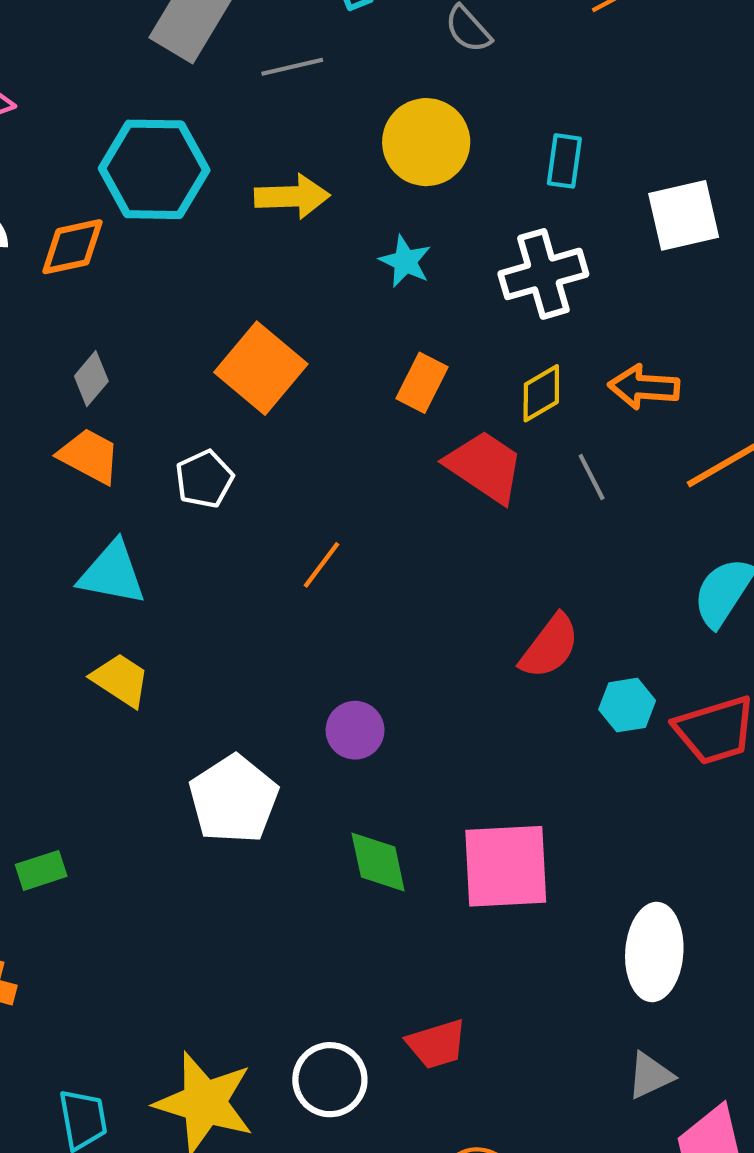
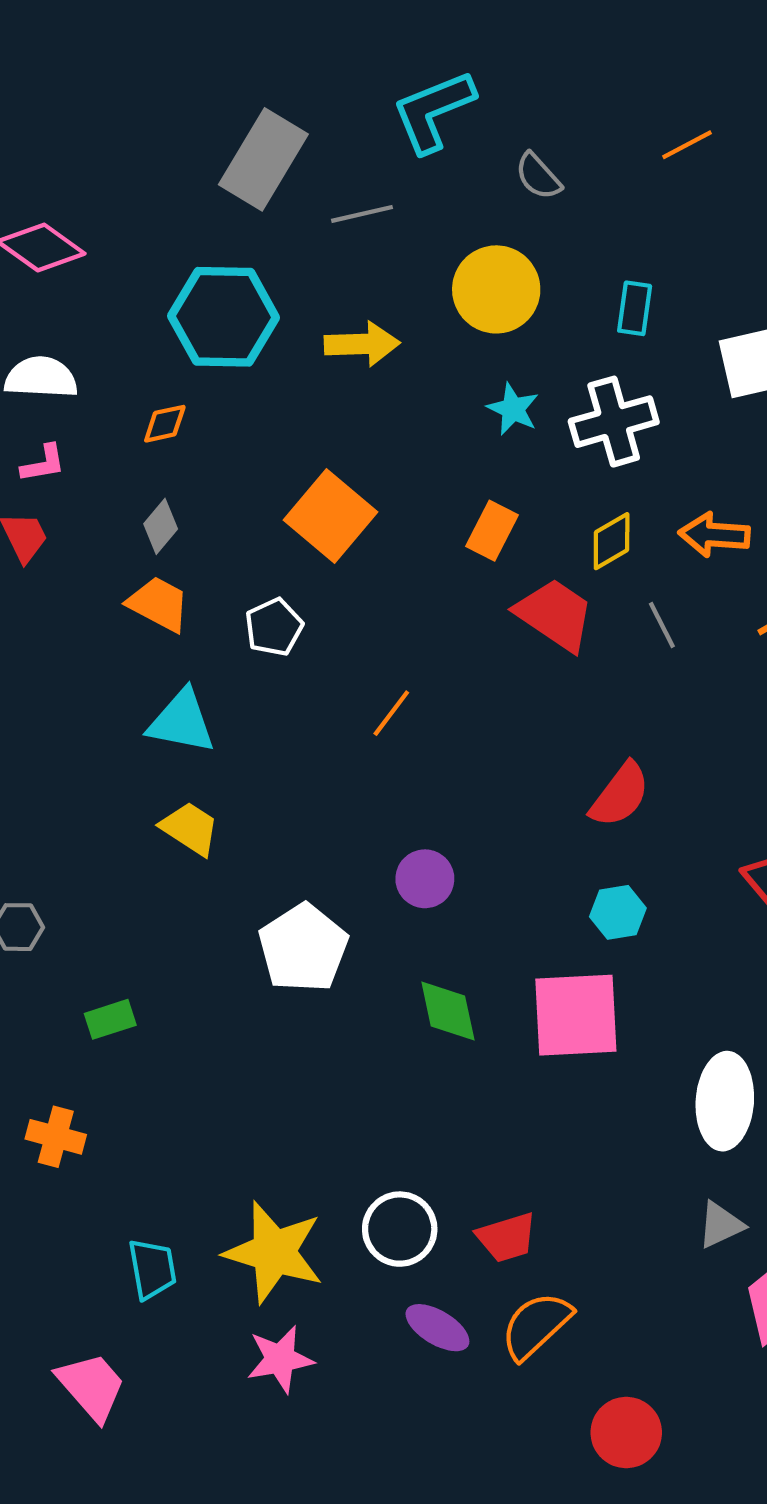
orange diamond: (72, 247) -> (165, 424), moved, size x0.7
cyan star: (405, 261) -> (513, 409), moved
cyan hexagon: (627, 705) -> (618, 912), moved
red trapezoid: (437, 1044) -> (507, 1237), moved

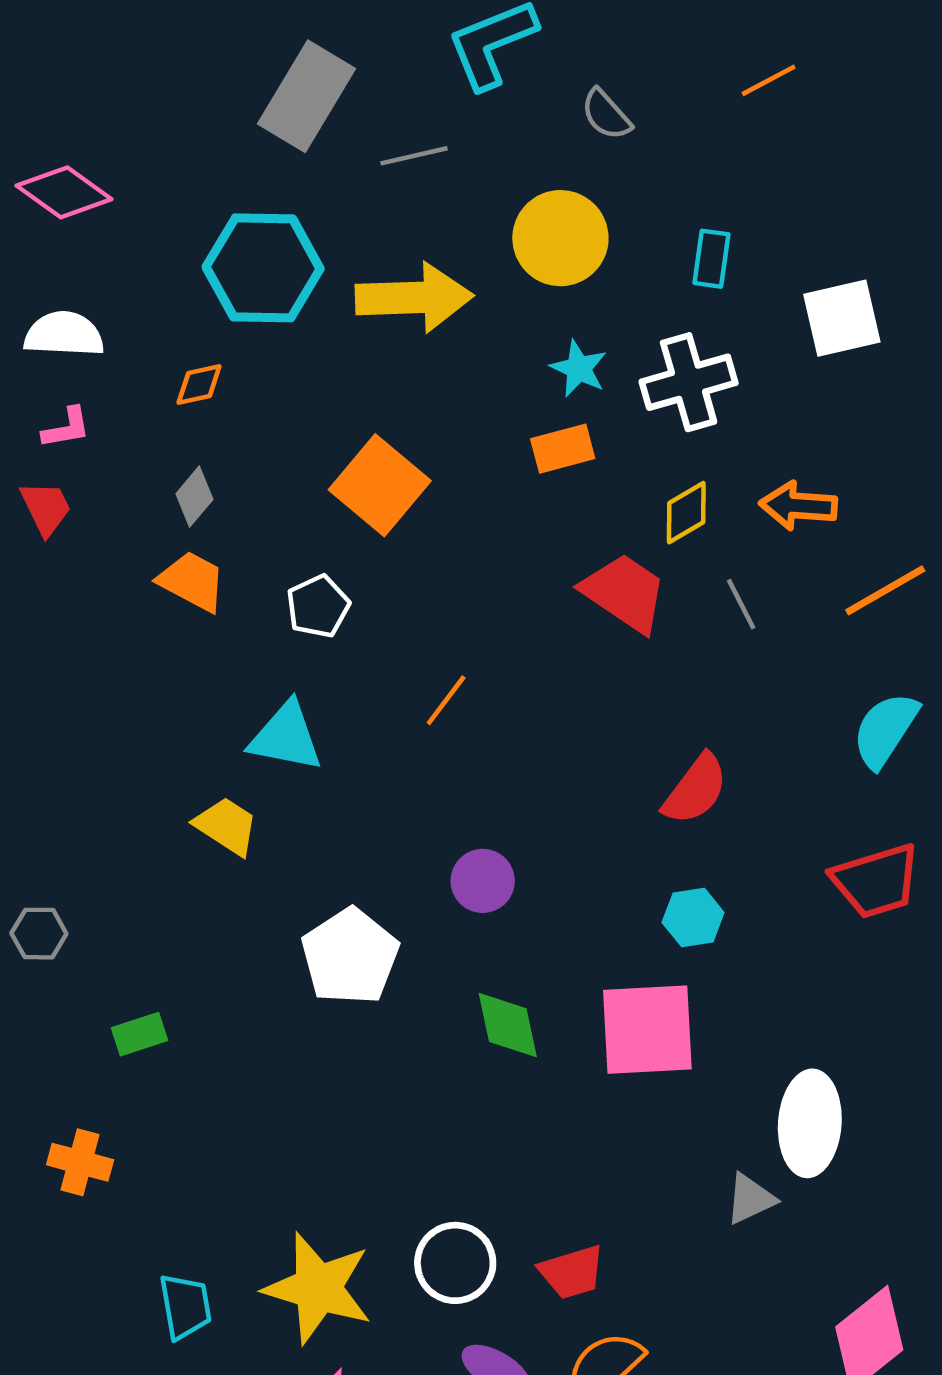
yellow arrow: (362, 344) -> (414, 298), size x1.4
orange rectangle: (492, 531) -> (563, 449), moved, turned 48
cyan triangle: (182, 722) -> (286, 737), moved
gray triangle: (721, 1225) -> (750, 1199), moved

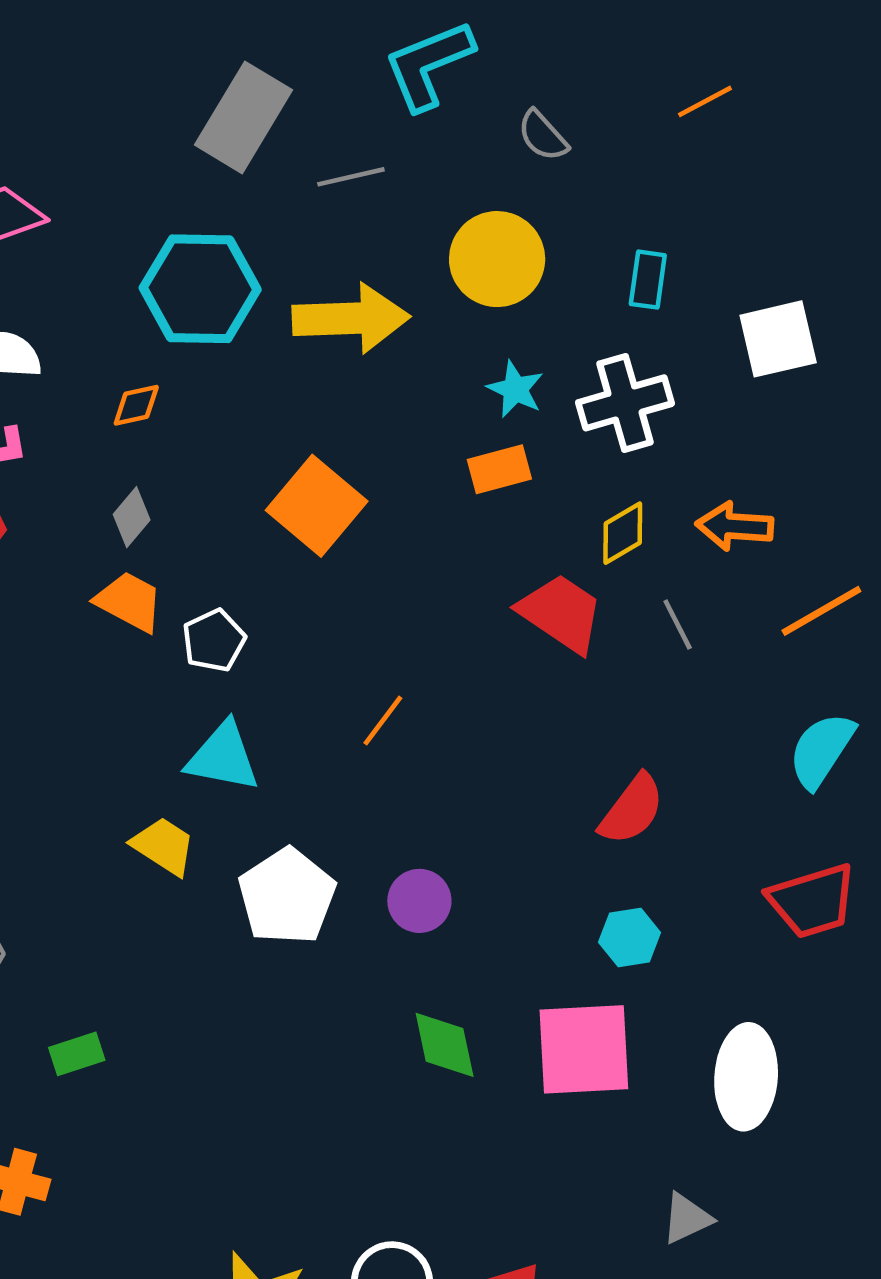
white pentagon: (318, 606) -> (214, 641), moved
white pentagon: (350, 956) -> (287, 896), moved
white ellipse: (810, 1123) -> (746, 1077), moved

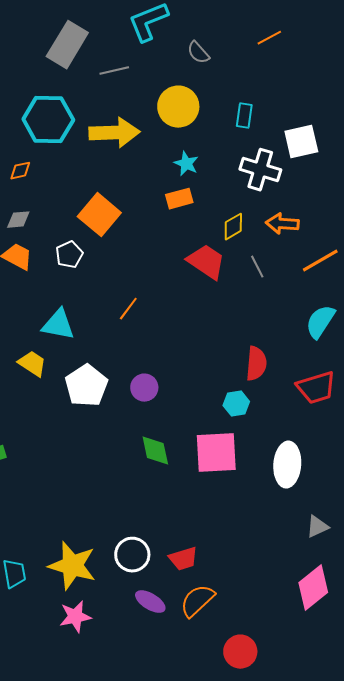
white cross: (625, 403) -> (260, 170), moved, turned 33
gray diamond: (132, 517) -> (18, 220), turned 45
white pentagon: (214, 641) -> (69, 255), moved
red semicircle: (632, 810) -> (256, 364), moved, turned -32
gray triangle: (687, 1218) -> (317, 527), moved

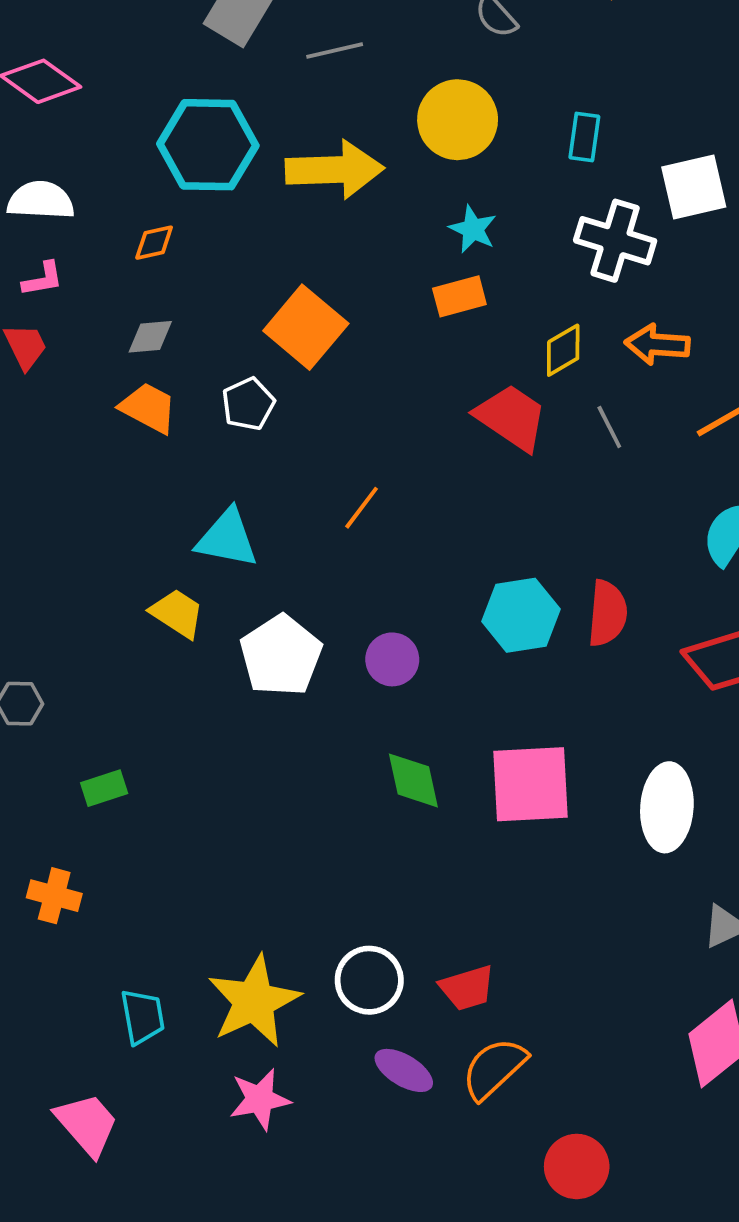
cyan hexagon: (236, 404) -> (521, 615), moved, size x1.5
yellow star: (72, 566) -> (254, 1001), turned 30

